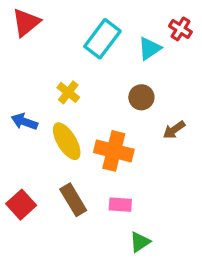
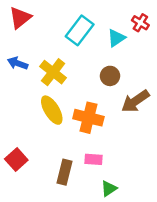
yellow cross: (68, 92) -> (53, 72), size x1.5
blue arrow: (24, 122) -> (18, 63), moved
brown arrow: (174, 130) -> (135, 101), size x1.6
brown rectangle: (73, 200) -> (64, 172), moved, turned 45

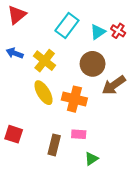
red cross: (140, 23) -> (118, 31), moved
brown circle: (110, 76) -> (93, 64), size x1.5
red square: (16, 159) -> (14, 134), turned -30

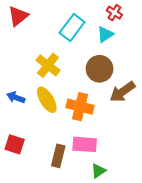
red cross: (118, 31) -> (114, 13), moved
blue arrow: (15, 53) -> (16, 97), moved
pink rectangle: (79, 134) -> (85, 144), size x1.5

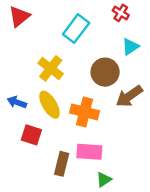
cyan triangle: (105, 34) -> (130, 47), moved
red square: (15, 144) -> (31, 135), moved

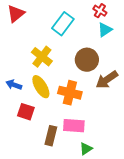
cyan triangle: (130, 47) -> (105, 30), moved

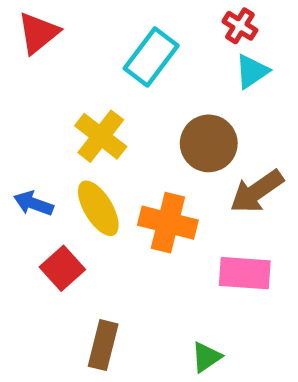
red square: (26, 112) -> (62, 268), turned 30
pink rectangle: (74, 126) -> (245, 273), moved
brown rectangle: (51, 136) -> (103, 345), moved

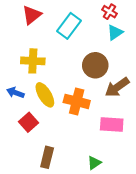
red triangle: (38, 33) -> (32, 15), moved
yellow cross: (101, 136) -> (33, 61), moved, turned -35

